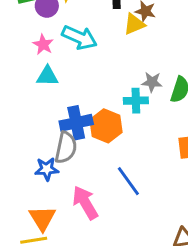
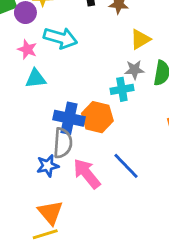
yellow triangle: (134, 24) -> (140, 39), moved
blue cross: (76, 123) -> (69, 118), turned 32
pink arrow: (85, 203) -> (87, 174), moved

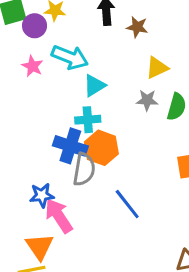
cyan triangle: (36, 79) -> (94, 86), moved, turned -30
cyan cross: (122, 89) -> (88, 120), moved
gray semicircle: (63, 143) -> (84, 169), moved
pink arrow: (87, 174) -> (59, 216), moved

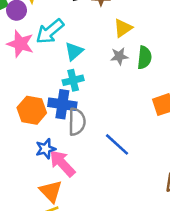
cyan arrow: (70, 57) -> (50, 31), turned 128
pink star: (32, 66) -> (20, 44), size x1.5
orange hexagon: (101, 148) -> (32, 110), moved

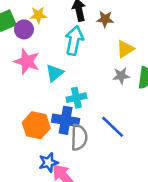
cyan arrow: (50, 31) -> (74, 40), moved, turned 140
cyan triangle: (74, 51) -> (55, 73), moved
blue line: (117, 144) -> (113, 127), moved

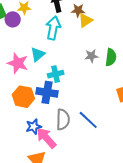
yellow triangle: (125, 49) -> (85, 20), moved
pink star: (27, 62) -> (18, 63), moved
blue line: (113, 127) -> (88, 120), moved
gray semicircle: (79, 137) -> (63, 119), moved

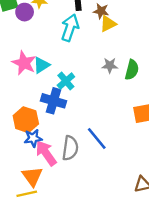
cyan triangle: (38, 54) -> (41, 65), moved
cyan cross: (56, 74) -> (66, 81), turned -35
orange hexagon: (23, 97) -> (26, 120), moved
gray semicircle: (63, 119) -> (70, 148), moved

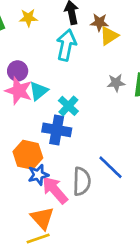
purple circle: (25, 12) -> (18, 71), moved

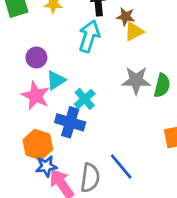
gray star: (116, 83) -> (136, 80), size x1.5
pink star: (19, 91) -> (36, 96), moved

